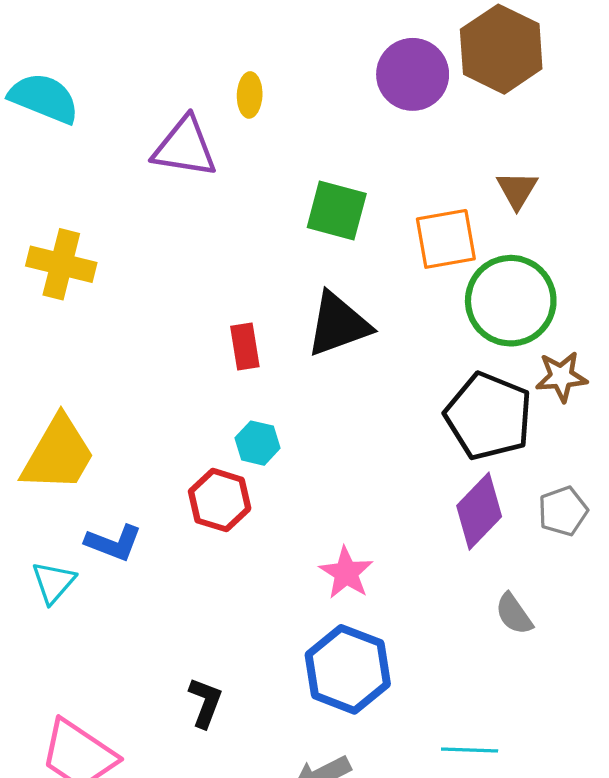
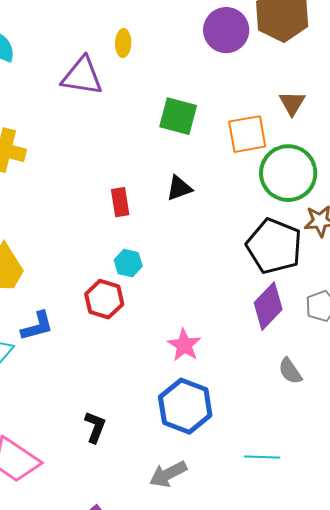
black triangle: (338, 324) -> (179, 188), size x0.6
blue L-shape: (114, 543) -> (37, 326), turned -36

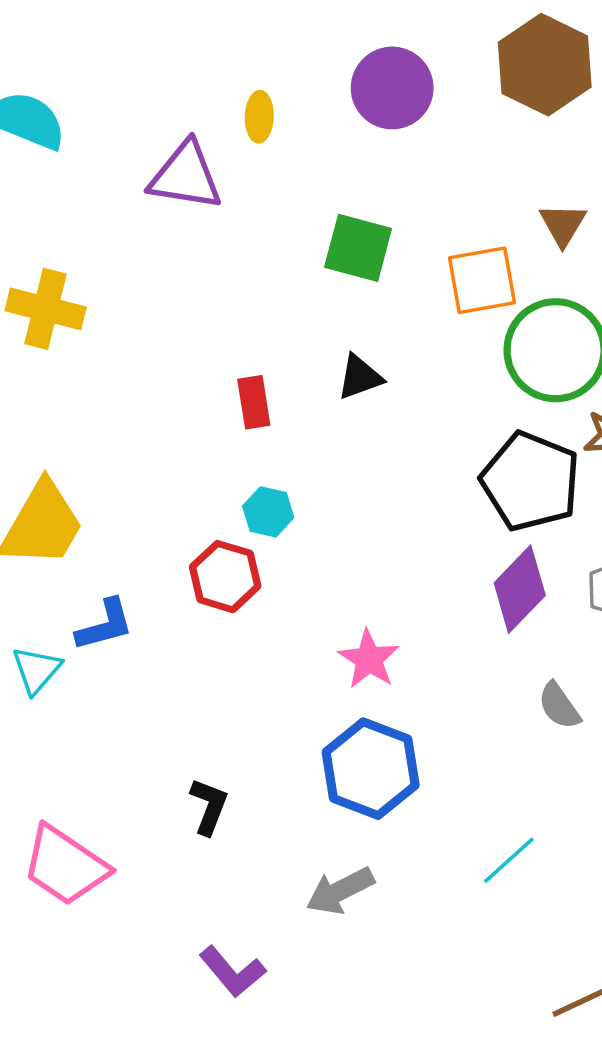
purple circle: (226, 30) -> (392, 88), moved
cyan line: (262, 457) -> (509, 860), turned -44

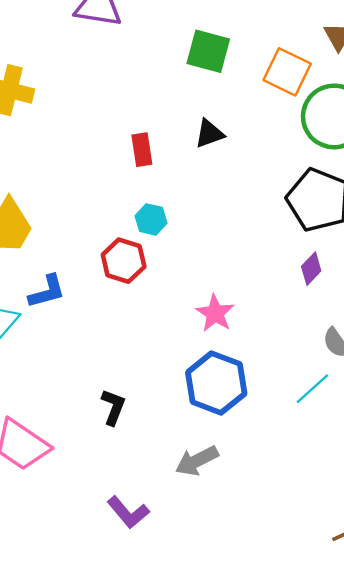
orange square: (482, 280) -> (287, 72), turned 36
purple diamond: (520, 589) -> (311, 269), size x0.6
cyan line: (509, 860) -> (312, 389), moved

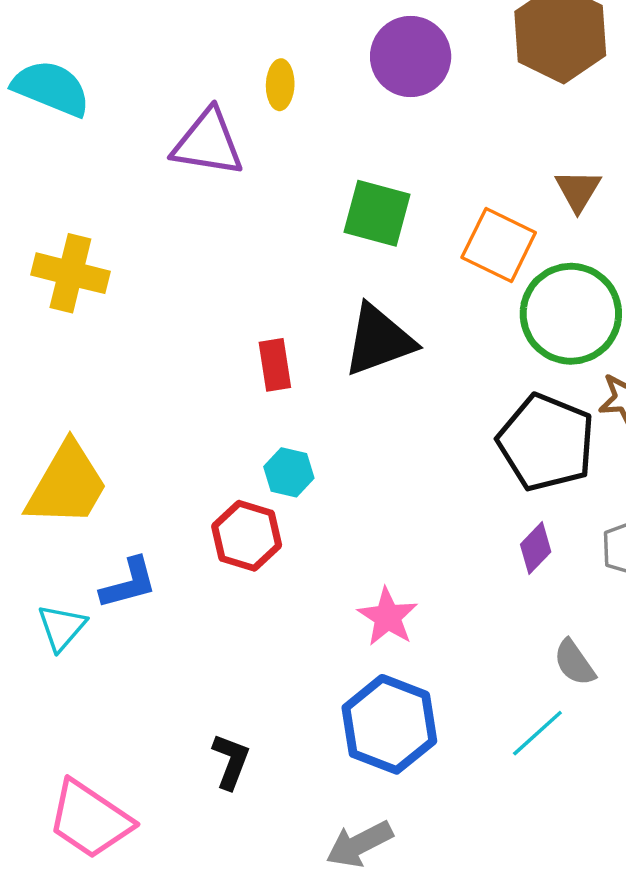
black triangle: (209, 134) -> (379, 340), size x1.6

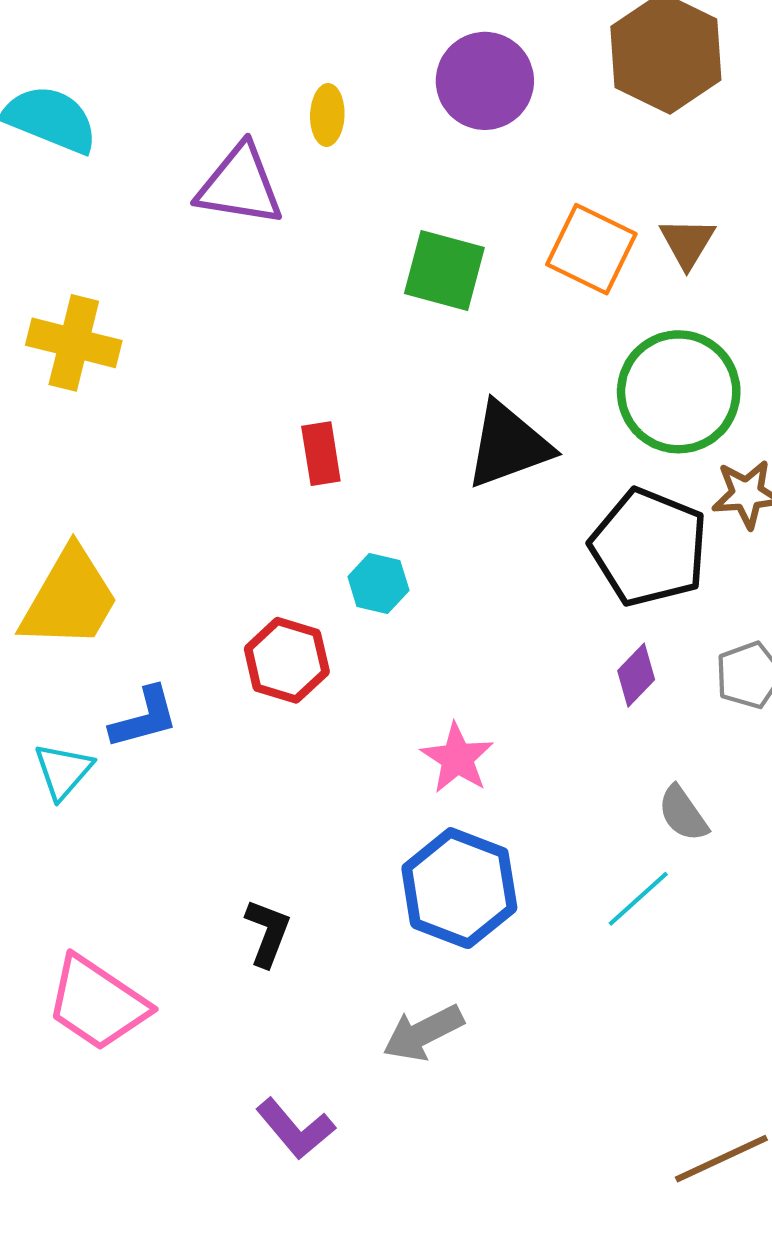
orange square: (499, 245) -> (591, 249), moved
black triangle: (379, 340) -> (508, 445), moved
cyan hexagon: (289, 472) -> (378, 584), moved

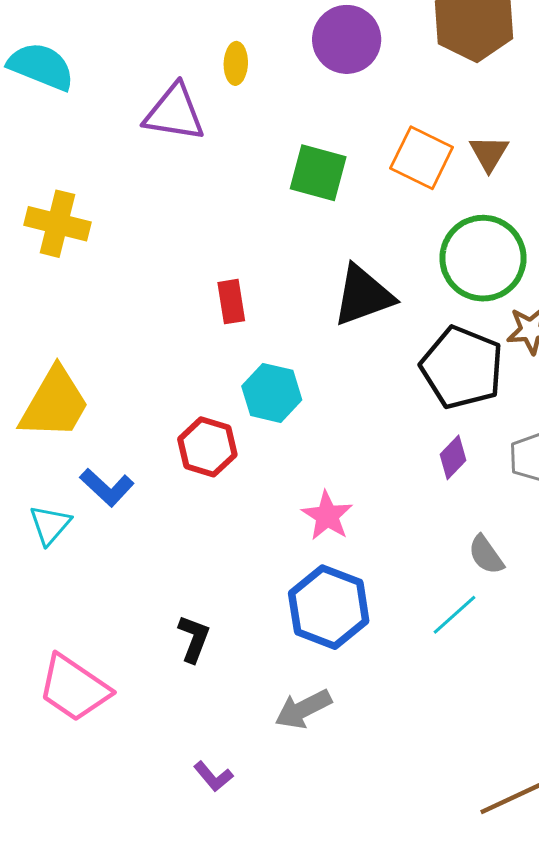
cyan hexagon: (378, 584) -> (272, 393), size x1.4
blue L-shape: (144, 718) -> (107, 487), turned 58
purple L-shape: (295, 1129) -> (213, 776), size x0.7

